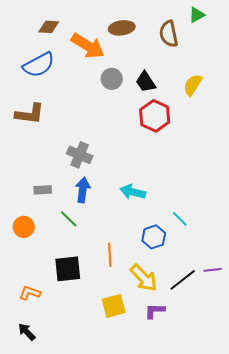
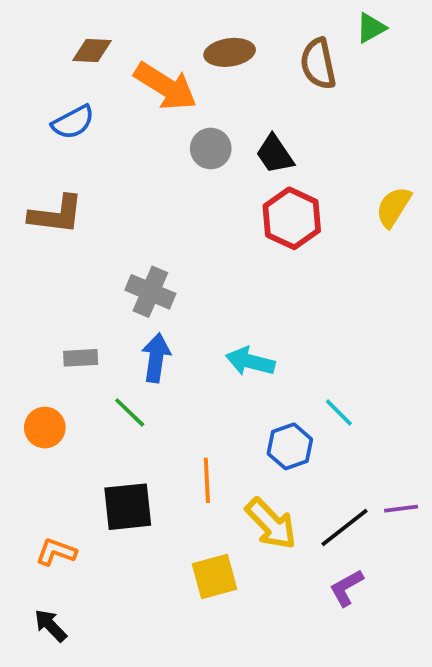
blue semicircle: (39, 65) -> (73, 122), size x0.7
yellow semicircle: (193, 85) -> (394, 207), moved
purple L-shape: (155, 311) -> (346, 588), moved, turned -30

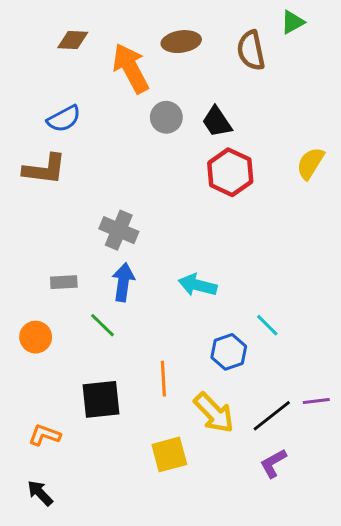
orange arrow: (165, 86) -> (131, 68), turned -150
blue semicircle: (73, 122) -> (64, 119), moved

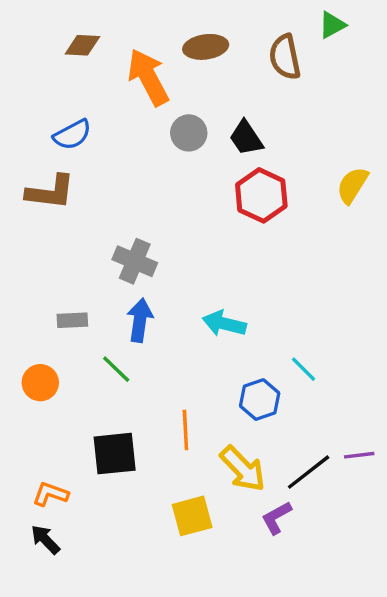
purple L-shape: (273, 463) -> (276, 518), moved
black arrow: (40, 493) -> (45, 540), moved

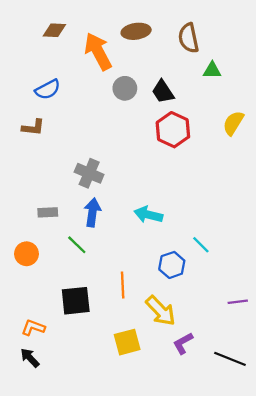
green triangle: (332, 25) -> (212, 70), moved, turned 30
brown L-shape: (50, 192) -> (33, 127), size x0.7
black line: (309, 472) -> (230, 359), moved, turned 60

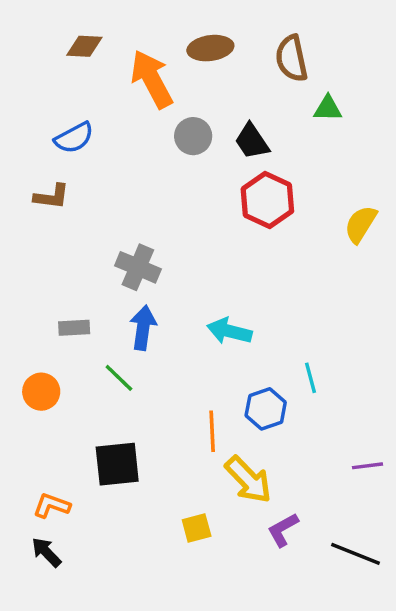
yellow semicircle: (233, 123) -> (361, 224), moved
cyan line: (201, 245) -> (311, 378), turned 30
orange line: (123, 285) -> (212, 431), moved
yellow square: (127, 342) -> (197, 528), size x0.7

